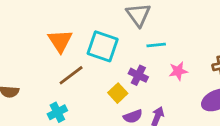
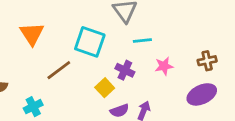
orange triangle: (60, 41) -> (32, 34), moved
cyan cross: (57, 112) -> (33, 107), moved

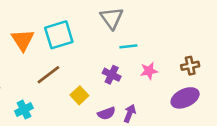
cyan square: (90, 42) -> (59, 35), moved, turned -36
yellow square: (105, 88) -> (79, 95), moved

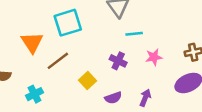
orange triangle: (23, 40) -> (32, 42), moved
purple arrow: (130, 113) -> (145, 98), moved

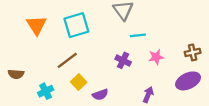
orange triangle: (32, 42) -> (36, 25), moved
yellow square: (87, 81) -> (79, 82), moved
purple semicircle: (113, 98) -> (100, 95), moved

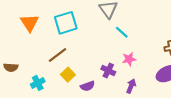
cyan line: (138, 35) -> (122, 32), turned 48
pink star: (156, 57) -> (129, 59), moved
purple cross: (123, 60) -> (108, 71), moved

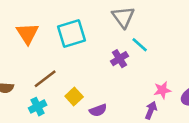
brown line: (57, 55) -> (45, 79), moved
pink star: (129, 59) -> (162, 90), moved
purple cross: (108, 71) -> (119, 59), moved, turned 32

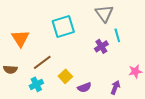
orange triangle: (27, 33) -> (20, 38), moved
cyan line: (140, 45) -> (117, 35), turned 32
purple arrow: (151, 110) -> (115, 87), moved

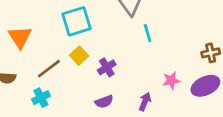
purple cross: (101, 46) -> (107, 67), moved
yellow square: (65, 76) -> (79, 56), moved

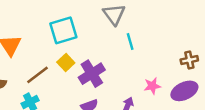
purple cross: (107, 67) -> (92, 74), size x1.5

